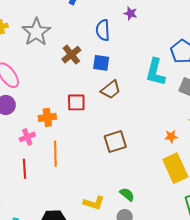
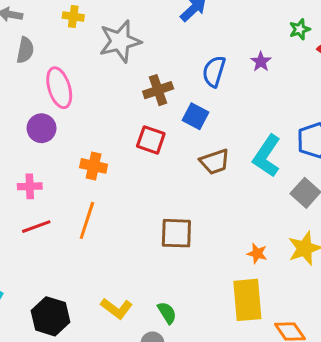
brown trapezoid: (111, 90) -> (215, 162), moved
red square: (76, 102) -> (151, 140), moved
pink cross: (27, 137) -> (30, 186), moved
red line: (24, 169) -> (36, 227), turned 54

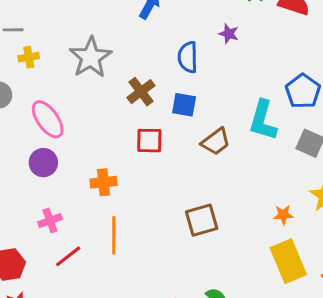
yellow cross: (73, 16) -> (29, 57), moved

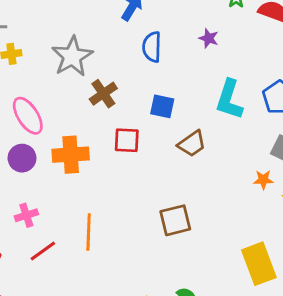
blue semicircle: (188, 57) -> (152, 47), moved
brown cross: (141, 92) -> (103, 94), moved
cyan L-shape: (263, 120) -> (229, 100), moved
orange cross: (104, 182) -> (71, 155), moved, size x1.4
orange star: (283, 215) -> (263, 180), moved

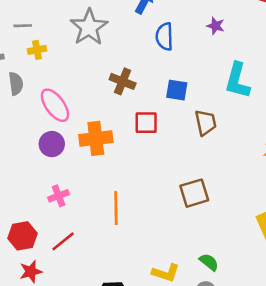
gray star: (72, 56) -> (89, 27), moved
brown cross: (103, 94) -> (123, 81), turned -30
brown trapezoid: (192, 144) -> (206, 123), turned -64
red line: (43, 251) -> (63, 241), moved

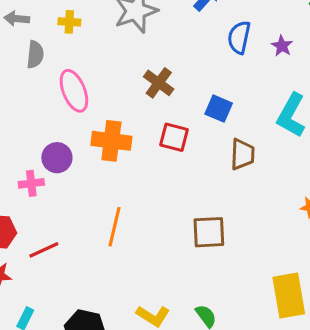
blue semicircle: (164, 37) -> (239, 37), moved
purple circle: (52, 144) -> (57, 158), moved
pink cross: (59, 196) -> (31, 183), moved

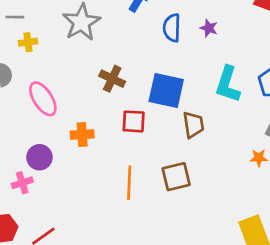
blue square: (219, 109) -> (166, 90), size x1.6
orange cross: (111, 141) -> (82, 135), size x0.7
orange line: (114, 227) -> (129, 183), moved
brown square: (209, 232) -> (176, 177), moved

